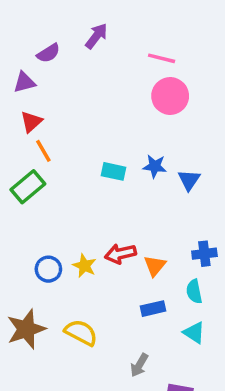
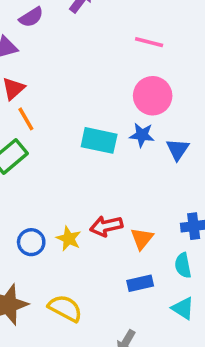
pink line: (162, 58) -> (149, 42), moved
pink circle: (170, 96) -> (153, 96), moved
cyan rectangle: (114, 171) -> (99, 140), size x1.4

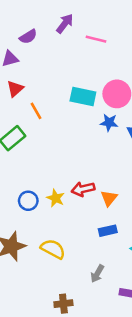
pink line: (149, 42) -> (96, 39), moved
orange line: (26, 119) -> (36, 111), moved
cyan rectangle: (99, 140) -> (83, 97), moved

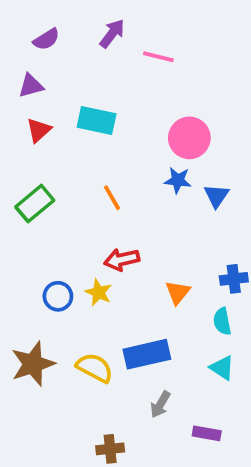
purple semicircle: (28, 37) -> (46, 39), moved
cyan rectangle: (83, 97) -> (97, 120), moved
orange line: (36, 111) -> (112, 198), moved
red arrow: (83, 189) -> (122, 260), moved
blue rectangle: (108, 231) -> (147, 354), moved, size x1.6

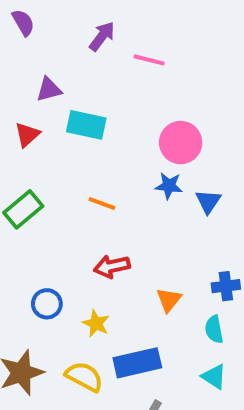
purple semicircle: (46, 39) -> (23, 23), moved, turned -88
purple triangle: (31, 86) -> (49, 89), moved
orange line: (112, 198) -> (102, 204), turned -40
yellow star: (99, 292) -> (96, 323), moved

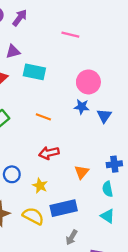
purple arrow: (102, 36) -> (20, 18), moved

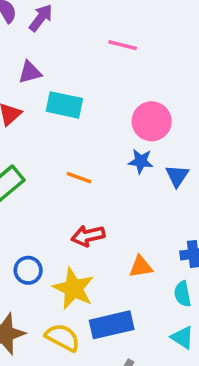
orange triangle: (82, 172) -> (141, 267), turned 42
yellow star: (40, 186) -> (74, 288), size x1.6

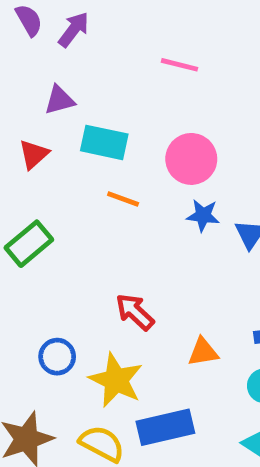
pink circle: (152, 121) -> (191, 159), moved
orange line: (79, 178) -> (123, 199), moved
red arrow: (88, 236) -> (135, 312), turned 56

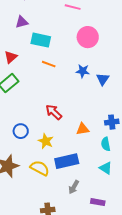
red triangle: (34, 154) -> (11, 57), moved
pink circle: (191, 159) -> (88, 37), moved
yellow star: (116, 380) -> (46, 141), size x0.7

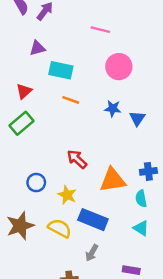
orange triangle: (83, 129) -> (113, 180), size x1.6
blue rectangle: (67, 161) -> (93, 220), turned 35
gray arrow: (74, 187) -> (92, 253), moved

